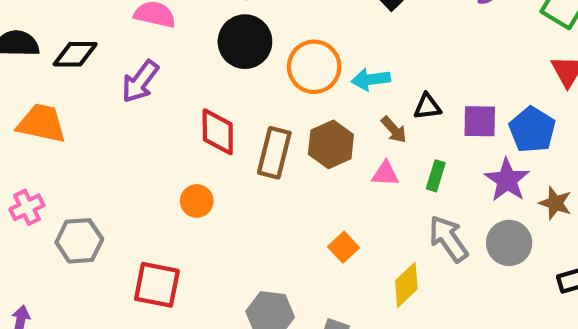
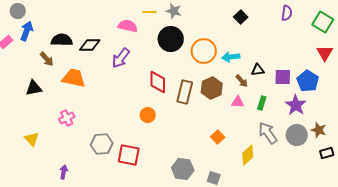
brown star: (555, 203) -> (319, 130), moved
gray hexagon: (79, 241) -> (102, 144), moved

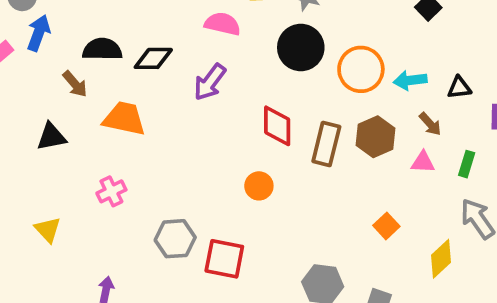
black triangle: (258, 70) -> (459, 88), moved

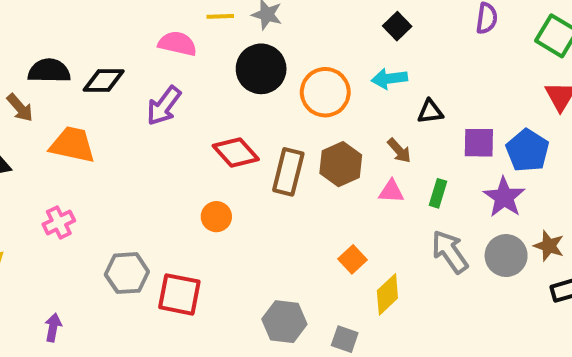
cyan arrow: (410, 80) -> (389, 79), moved
red diamond: (277, 126) -> (236, 152), turned -42
yellow diamond: (441, 259) -> (387, 294), moved

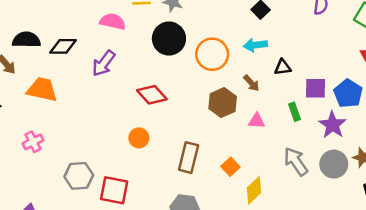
brown arrow: (399, 151) -> (251, 83), moved
brown rectangle: (288, 172) -> (189, 158), moved
green rectangle: (438, 193) -> (295, 112), moved, turned -36

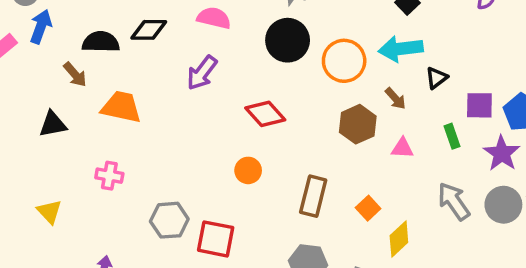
cyan arrow: (255, 45) -> (401, 49), size x1.4
black diamond: (63, 46) -> (149, 30), moved
black triangle: (283, 67) -> (437, 78), turned -30
pink cross: (33, 142) -> (109, 176), turned 36

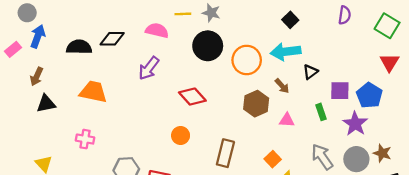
brown arrow: (75, 74) -> (37, 77), moved, turned 66
orange square: (368, 208) -> (273, 159), moved

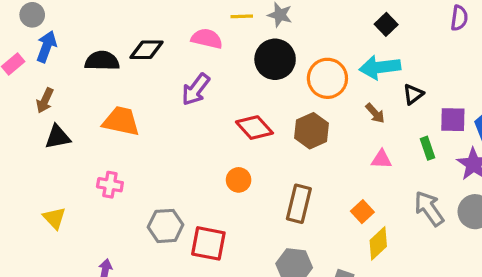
brown hexagon: (256, 104) -> (312, 131), moved

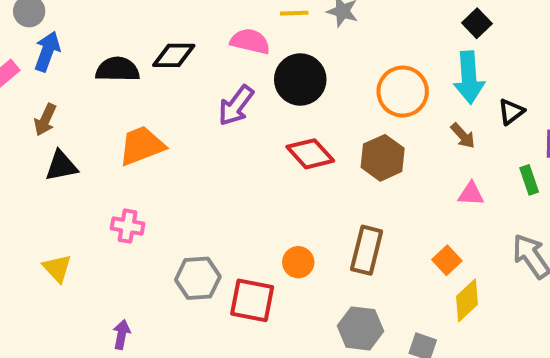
black circle: (275, 59) -> (300, 79), moved
cyan arrow: (380, 67) -> (469, 77), turned -87
orange trapezoid: (121, 121) -> (142, 146), turned -33
orange circle: (239, 180) -> (298, 262), moved

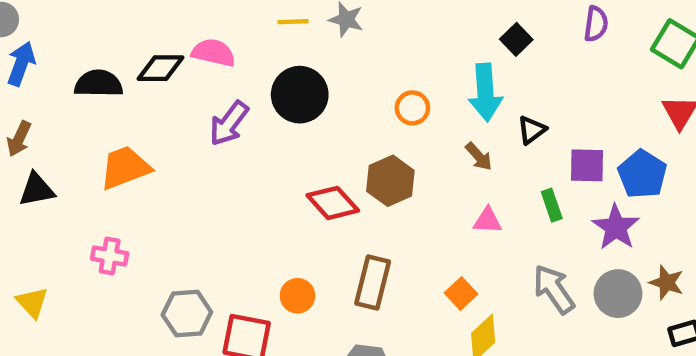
black square: (477, 23) -> (516, 39), moved
pink semicircle: (250, 41) -> (213, 53), moved
orange circle: (403, 92) -> (412, 108), size x0.6
red diamond: (310, 154) -> (333, 203), moved

